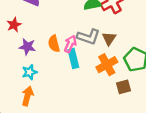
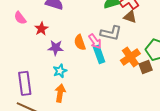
brown triangle: (109, 39) -> (130, 17), moved, turned -40
pink arrow: (70, 44) -> (95, 41), turned 126
brown square: (123, 87) -> (146, 67), moved

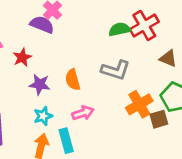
brown triangle: (130, 17) -> (168, 58), moved
pink arrow: (95, 41) -> (83, 113), moved, turned -77
cyan rectangle: (99, 54) -> (66, 141), moved

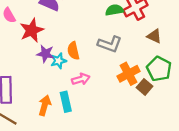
red star: (22, 57) -> (32, 30), size x1.5
cyan star: (43, 116) -> (58, 61), moved
brown square: (159, 119) -> (144, 87), turned -35

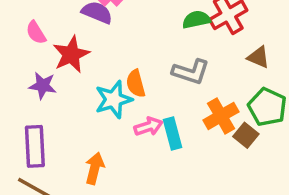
purple star: (45, 54) -> (43, 86), moved
cyan star: (58, 61) -> (114, 99), size x1.5
cyan rectangle: (66, 102) -> (172, 134), moved

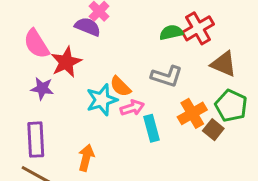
pink semicircle: (36, 33) -> (36, 44), size x1.5
brown triangle: (259, 57) -> (224, 64), size x1.4
orange semicircle: (136, 84) -> (120, 86), turned -30
pink arrow: (148, 127) -> (132, 108), moved

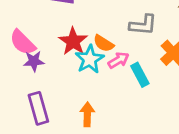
pink semicircle: (36, 44) -> (23, 42), moved
red star: (66, 62) -> (73, 41), moved

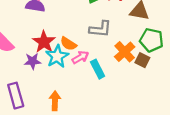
purple star: (34, 61) -> (33, 61), moved

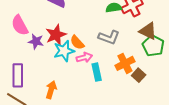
green pentagon: (151, 40) -> (153, 46), moved
purple star: (33, 61) -> (36, 41), moved

